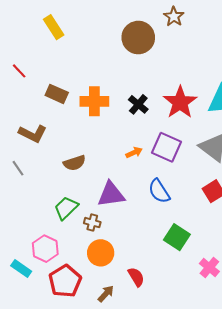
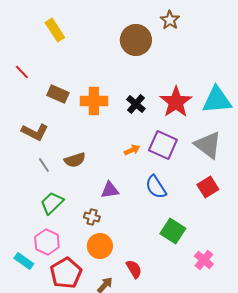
gray line: (18, 168) -> (44, 165), moved
purple triangle: (111, 194) -> (110, 190), size x0.7
green trapezoid: (66, 208) -> (52, 203), moved

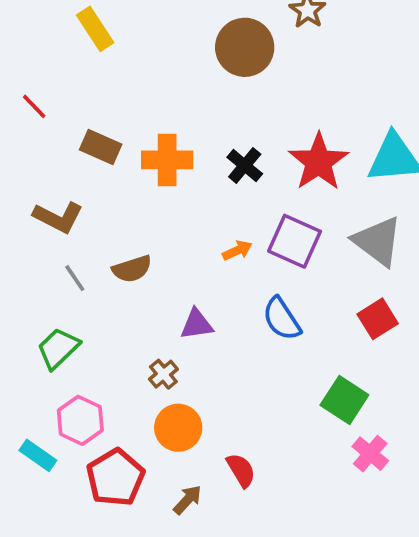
green trapezoid: (52, 203) -> (58, 348), moved
brown cross: (92, 217) -> (163, 374), turned 35
green square: (173, 231) -> (344, 400), moved

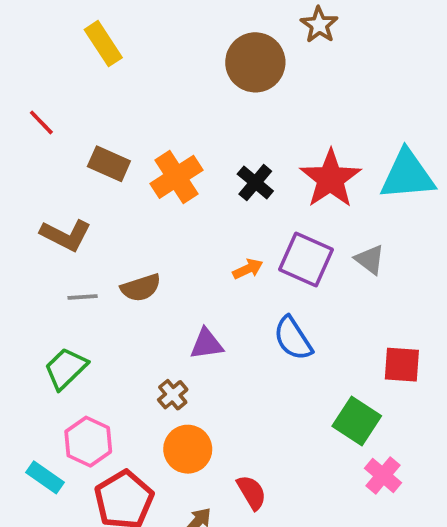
orange cross: (167, 160) -> (176, 177), turned -33
gray triangle: (378, 241) -> (370, 260), moved, size x0.6
gray line: (75, 278) -> (83, 297), turned -60
red square: (378, 319) -> (402, 365), moved, turned 36

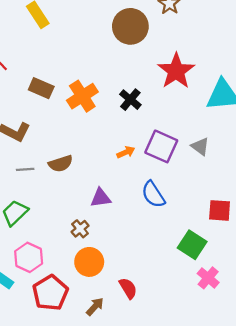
red star: (330, 179) -> (176, 71), moved

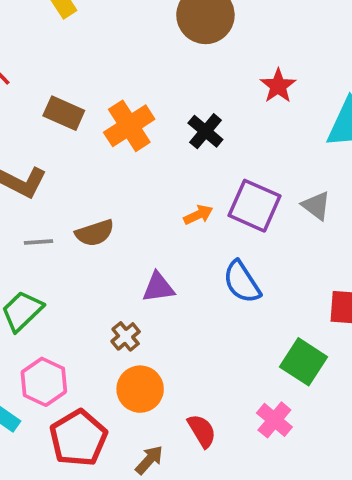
red star: (176, 71) -> (278, 86), size x0.6
pink cross: (208, 278) -> (274, 420), moved

